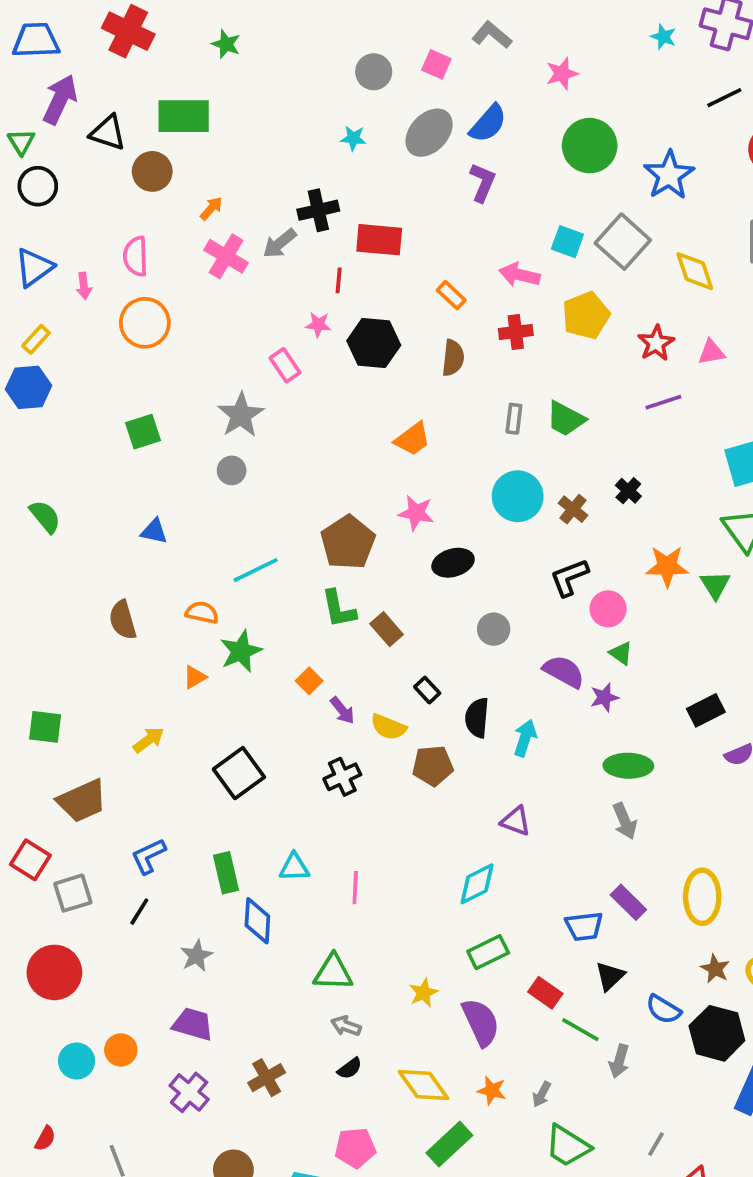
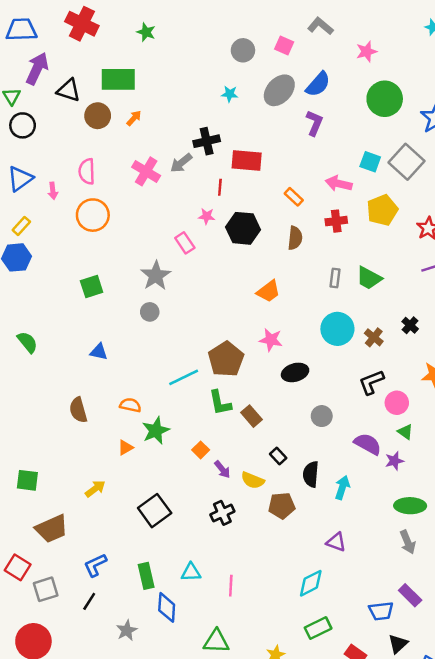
orange arrow: (211, 208) -> (134, 118), moved
cyan line: (256, 570) -> (184, 377), moved

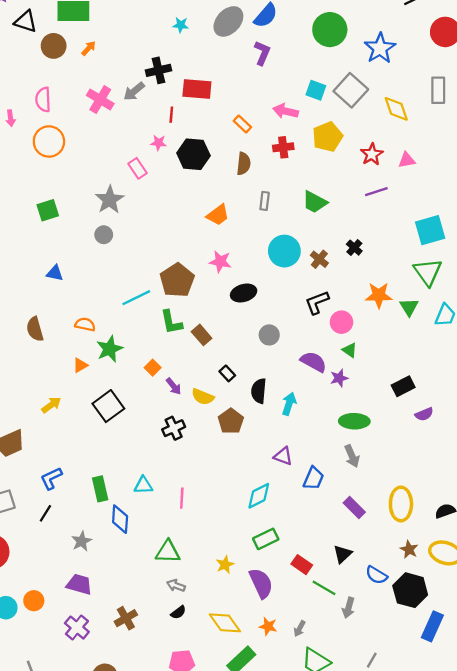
gray rectangle: (335, 278) -> (265, 201), moved
brown pentagon: (282, 506) -> (231, 421), turned -30
black square: (155, 511) -> (108, 406), moved
blue trapezoid: (381, 611) -> (313, 478), moved, turned -60

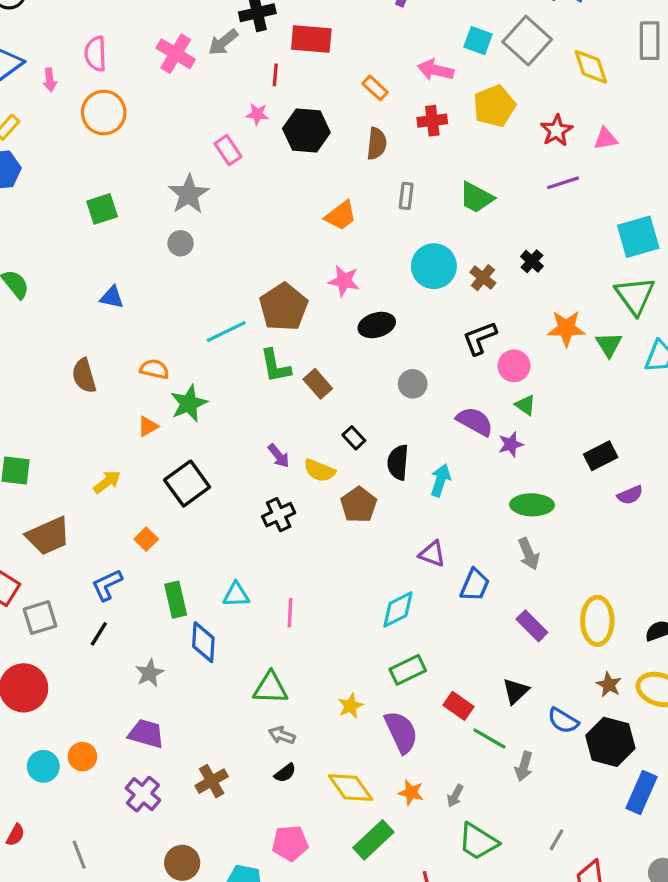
orange square: (153, 368) -> (146, 539), moved

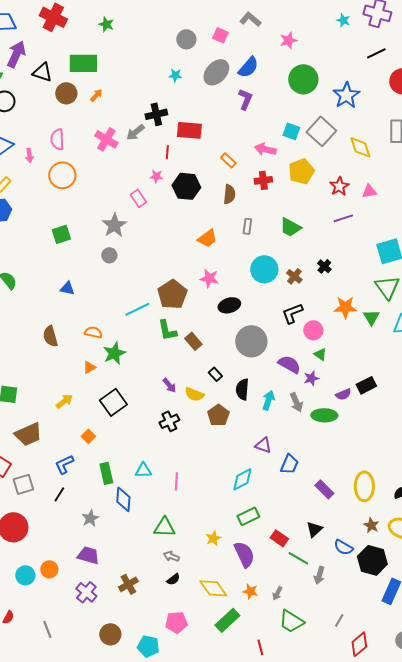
gray circle: (413, 384) -> (251, 341), size x1.8
purple semicircle: (630, 495) -> (343, 394), moved
gray arrow: (529, 554) -> (296, 402), moved

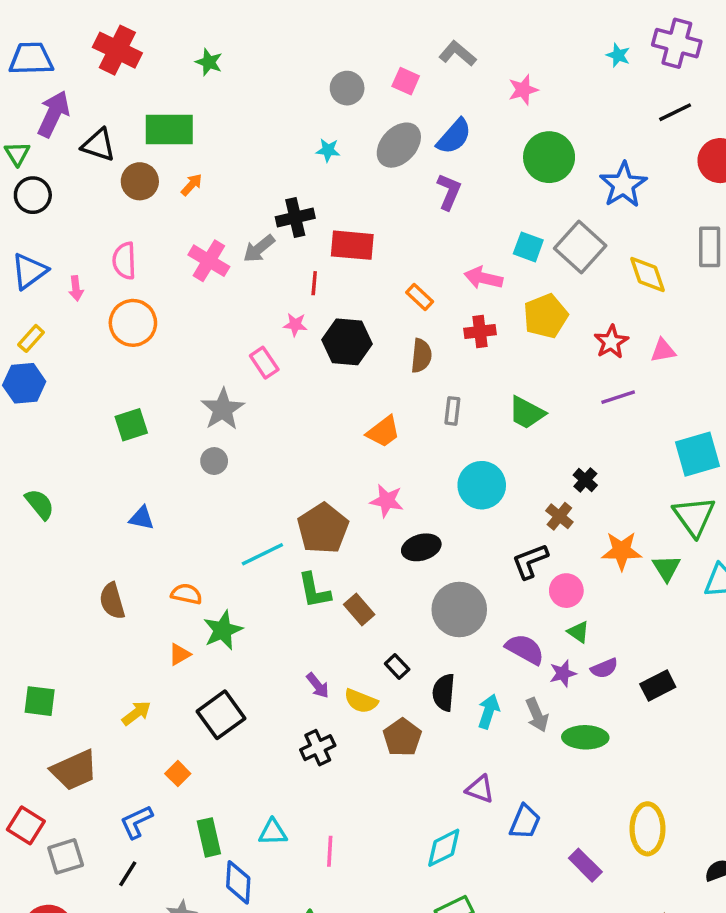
brown cross: (294, 276) -> (559, 516), moved
purple semicircle: (343, 394) -> (604, 668), moved
yellow ellipse: (364, 486) -> (647, 829), moved

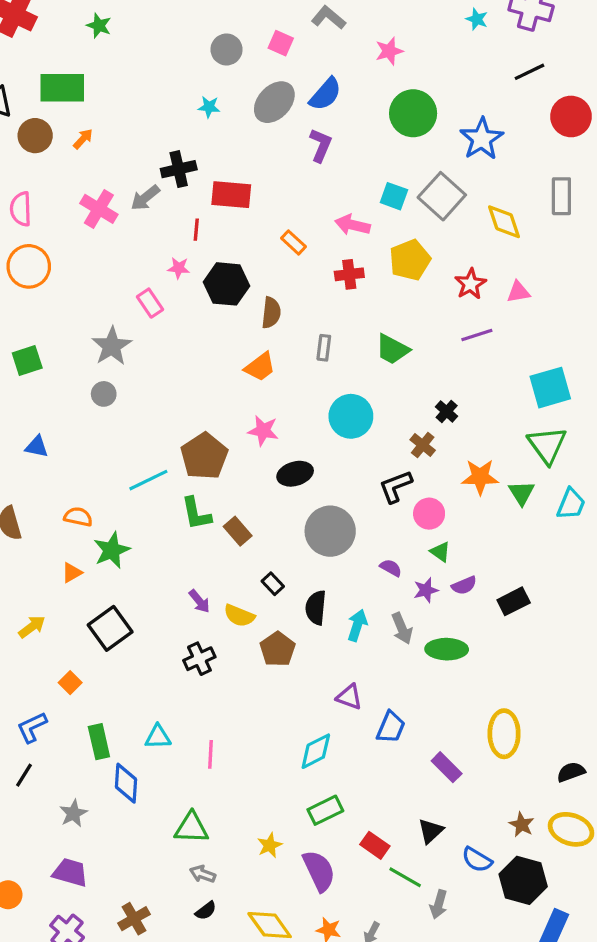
brown semicircle: (421, 356) -> (271, 313), moved
purple semicircle: (525, 649) -> (391, 568), size x0.6

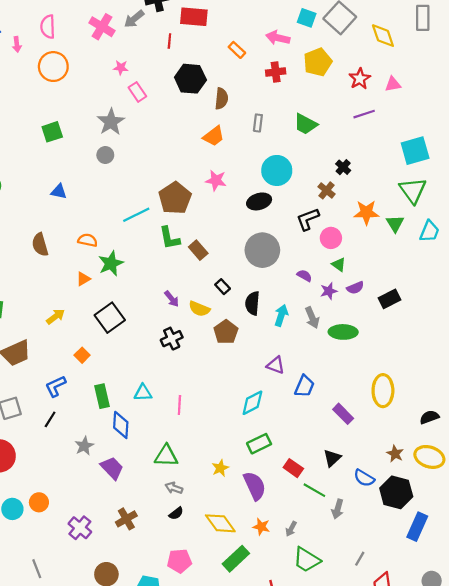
pink star: (179, 268) -> (121, 68), moved
black ellipse: (295, 474) -> (259, 201), moved
purple trapezoid: (70, 872) -> (112, 468), moved, turned 30

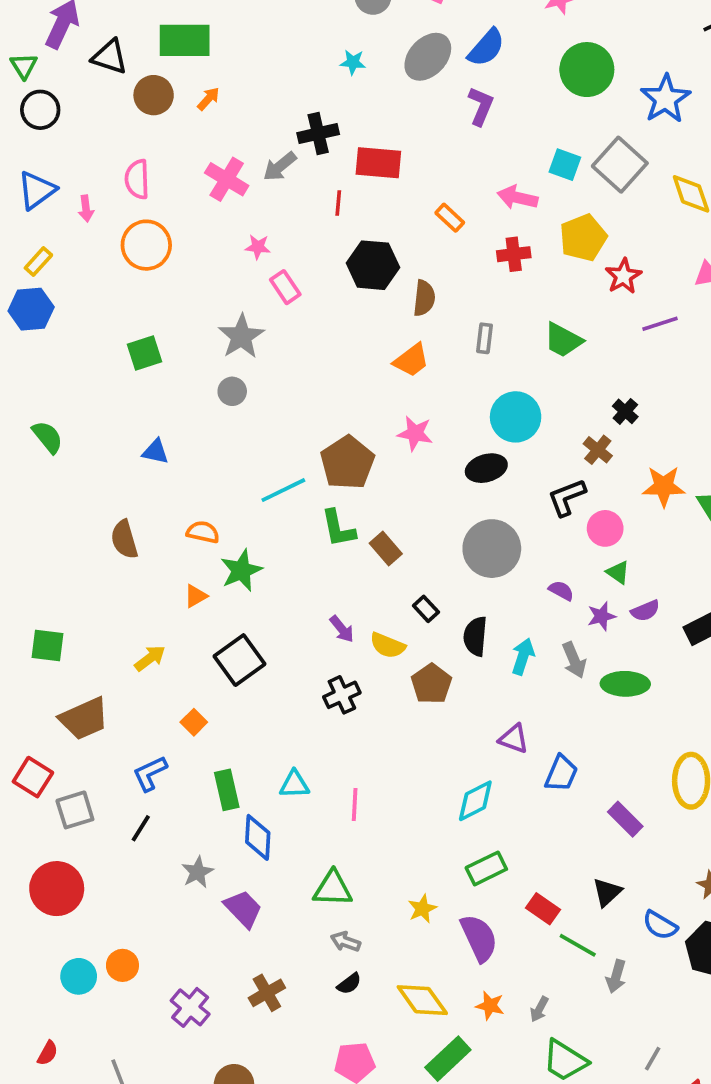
red star: (360, 79) -> (623, 276), moved

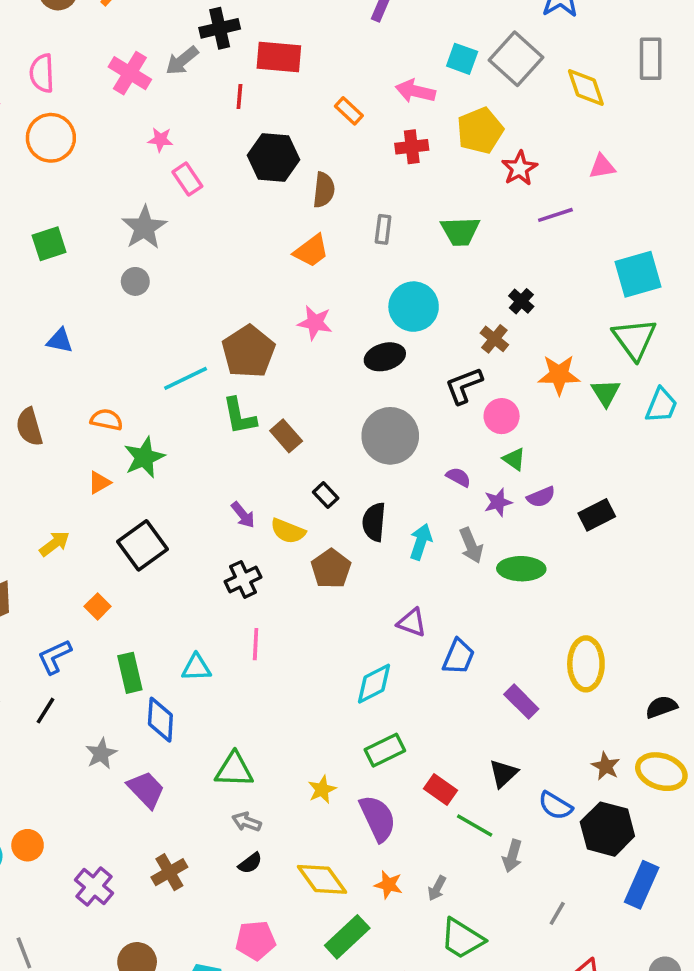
green trapezoid: (563, 340) -> (460, 231), turned -30
pink line: (355, 804) -> (256, 644), moved
gray line: (653, 1059) -> (557, 913), moved

